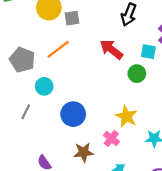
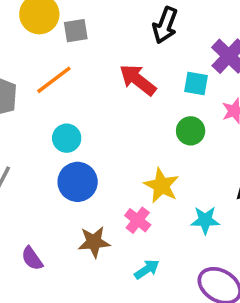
green circle: (137, 74) -> (191, 131), moved
cyan circle: (44, 86) -> (67, 138), moved

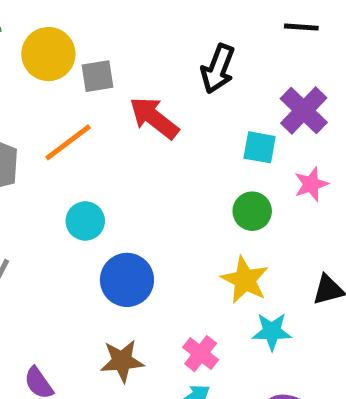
red arrow: (138, 80) -> (154, 118), moved
blue circle: (78, 182) -> (127, 280), moved
yellow star: (161, 186) -> (245, 280), moved
pink cross: (138, 220) -> (201, 354), moved

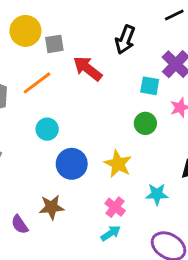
black line: (301, 27) -> (174, 15), turned -30
yellow star: (245, 280) -> (118, 164), moved
brown star: (122, 361) -> (51, 207), moved

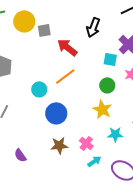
orange line: (37, 83) -> (65, 76), moved
yellow star: (118, 164) -> (102, 109), moved
brown star: (51, 207) -> (59, 145), moved
cyan arrow: (111, 233) -> (94, 161), moved

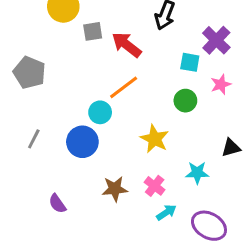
gray square: (44, 30) -> (93, 31), moved
cyan circle: (39, 89) -> (100, 112), moved
yellow star: (102, 109) -> (155, 139), moved
blue circle: (56, 113) -> (82, 142), moved

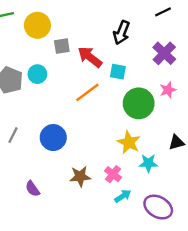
cyan square: (190, 62) -> (118, 72), moved
green circle: (185, 101) -> (139, 103), size x1.6
cyan circle: (100, 112) -> (37, 74), moved
yellow star: (155, 139) -> (129, 142), moved

